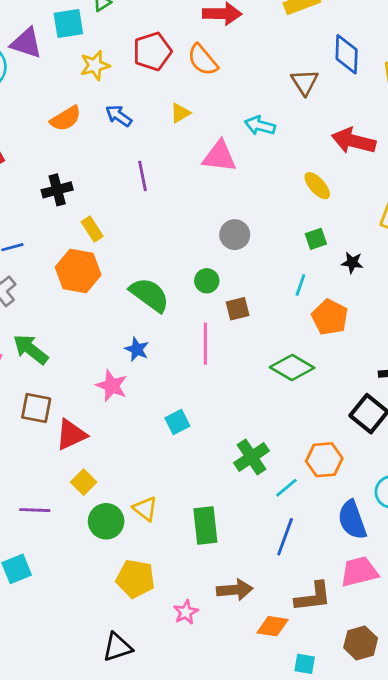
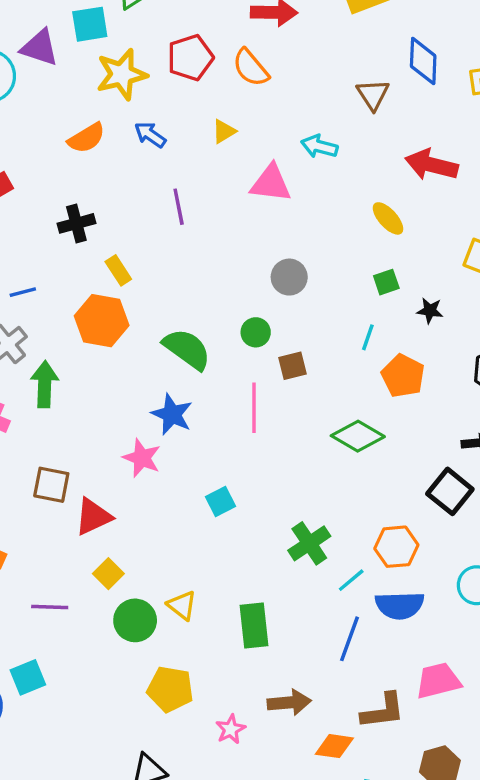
yellow star: (95, 65) -> (122, 74), size x1.4
green arrow: (31, 349) -> (45, 384), moved, turned 54
blue star: (137, 349) -> (172, 414), size x1.4
blue semicircle: (352, 520) -> (400, 605), moved, turned -72

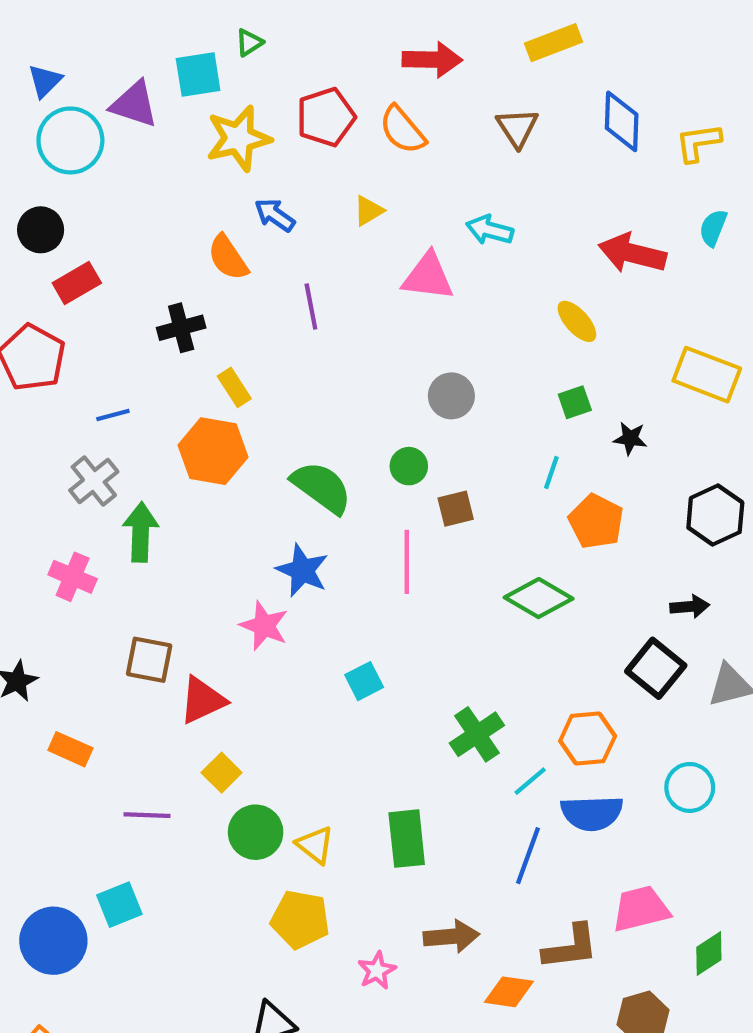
brown triangle: (373, 94) -> (517, 128), moved
orange semicircle: (86, 138) -> (228, 258), moved, turned 87
yellow triangle: (182, 605) -> (315, 845), moved

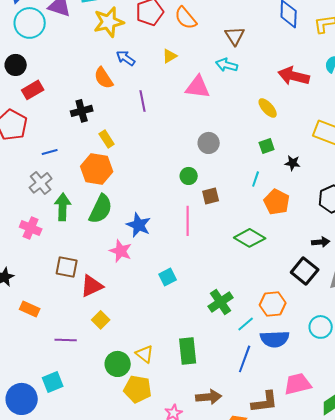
brown triangle: (517, 128) -> (235, 36), moved
green semicircle: (322, 487) -> (101, 209), moved, turned 80
green circle: (256, 832) -> (118, 364), moved

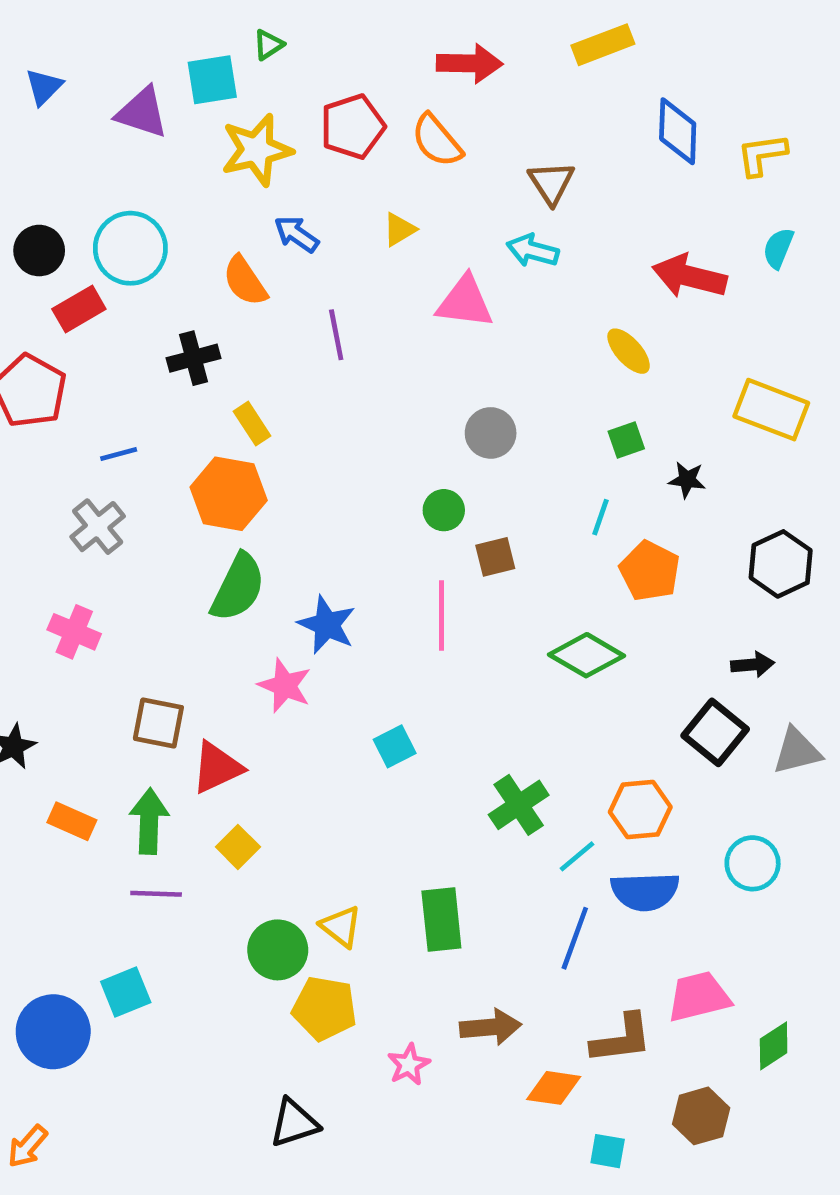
cyan circle: (30, 23) -> (130, 248), moved
green arrow: (63, 207) -> (149, 821), moved

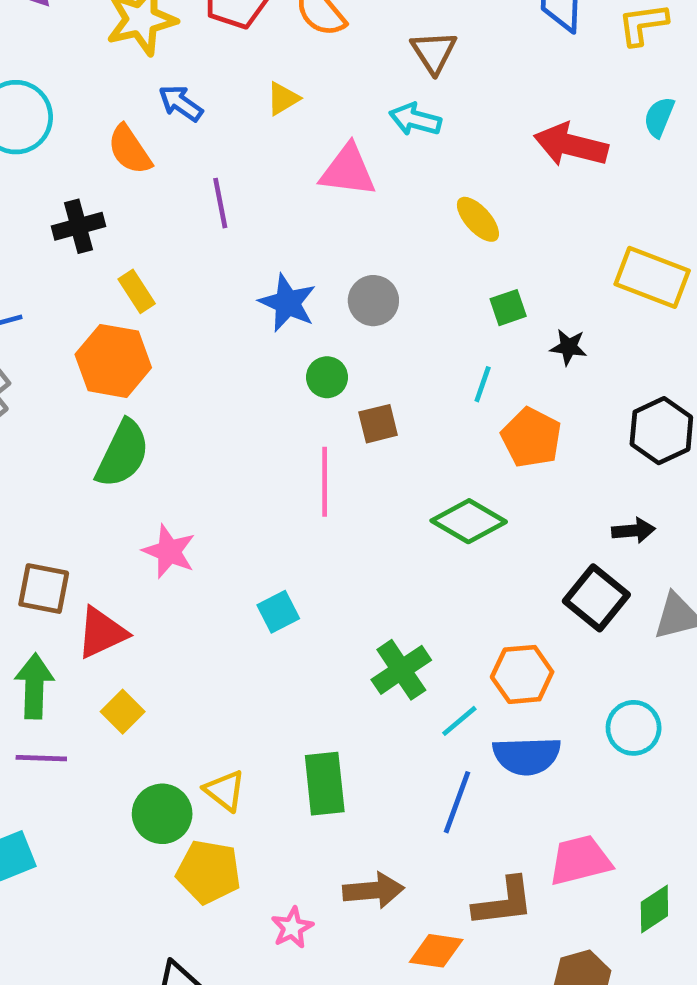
yellow ellipse: (629, 351) -> (478, 219), moved
blue star: (327, 625) -> (288, 303), moved

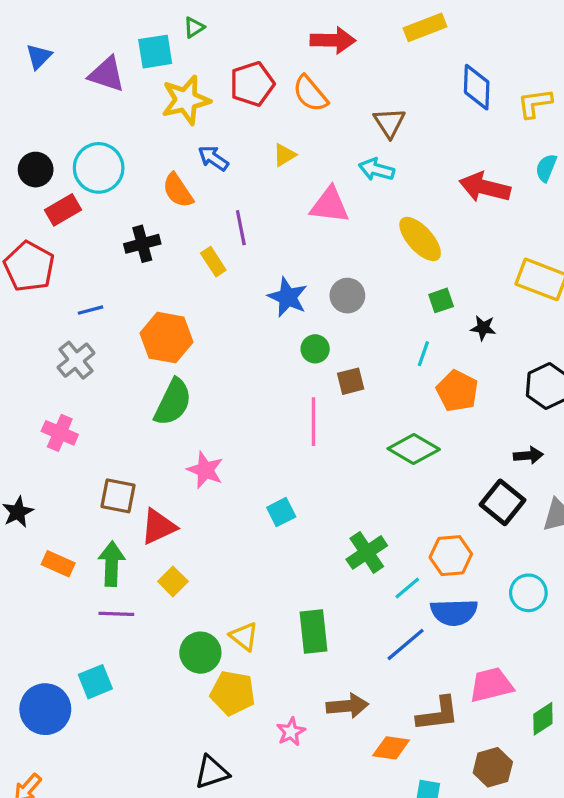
yellow ellipse: (478, 219) -> (420, 239), size x1.4
yellow rectangle: (137, 291) -> (213, 262), moved
blue line: (457, 802) -> (406, 645), turned 30

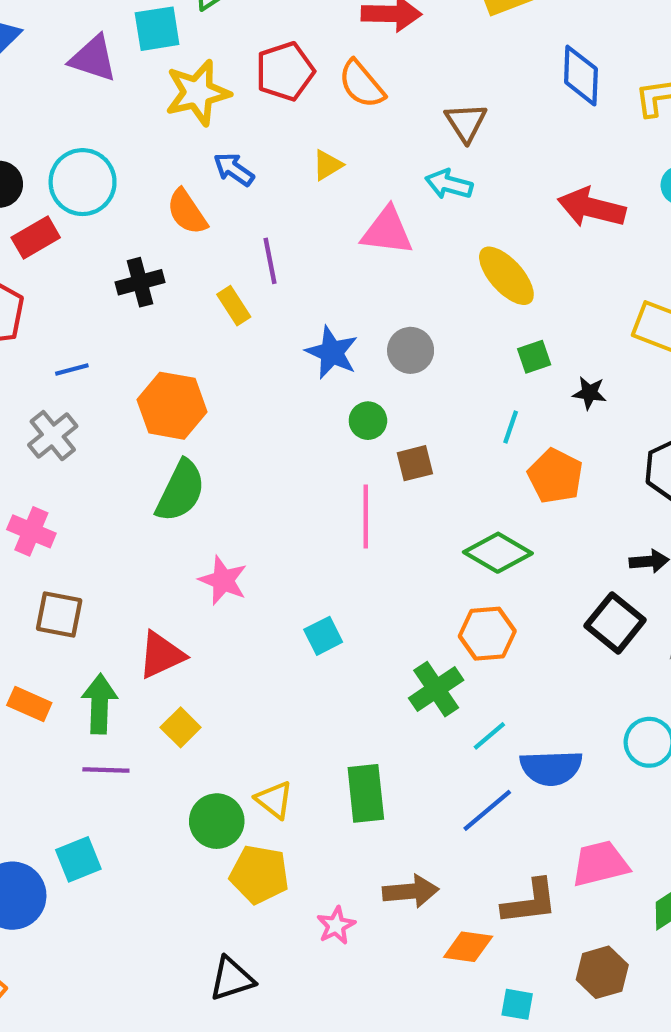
brown square: (118, 496) -> (59, 614), moved
orange hexagon: (451, 556) -> (487, 634), moved

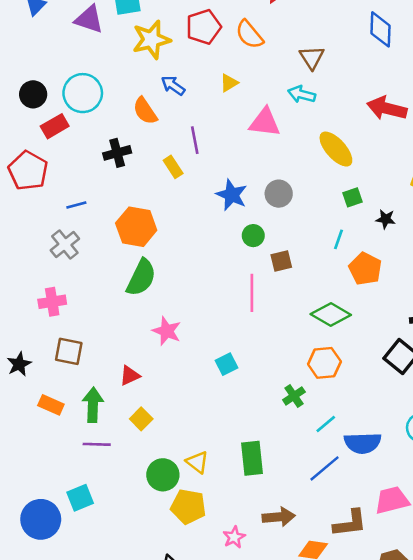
pink cross: (31, 531) -> (52, 302), turned -32
red triangle: (161, 655) -> (130, 376), size x0.7
green cross: (436, 689) -> (294, 396), size x0.7

